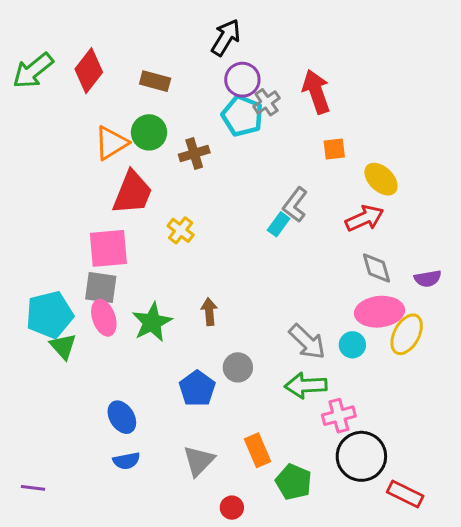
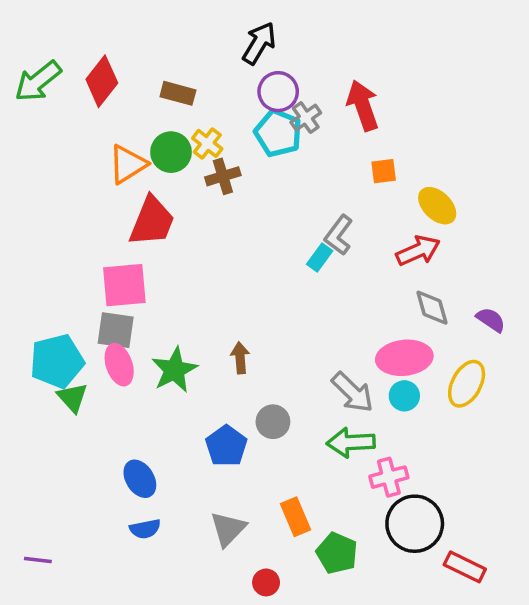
yellow cross: (181, 230) -> (207, 143), moved
purple semicircle: (428, 279) -> (491, 320), turned -136
pink ellipse: (380, 312) -> (404, 358), moved

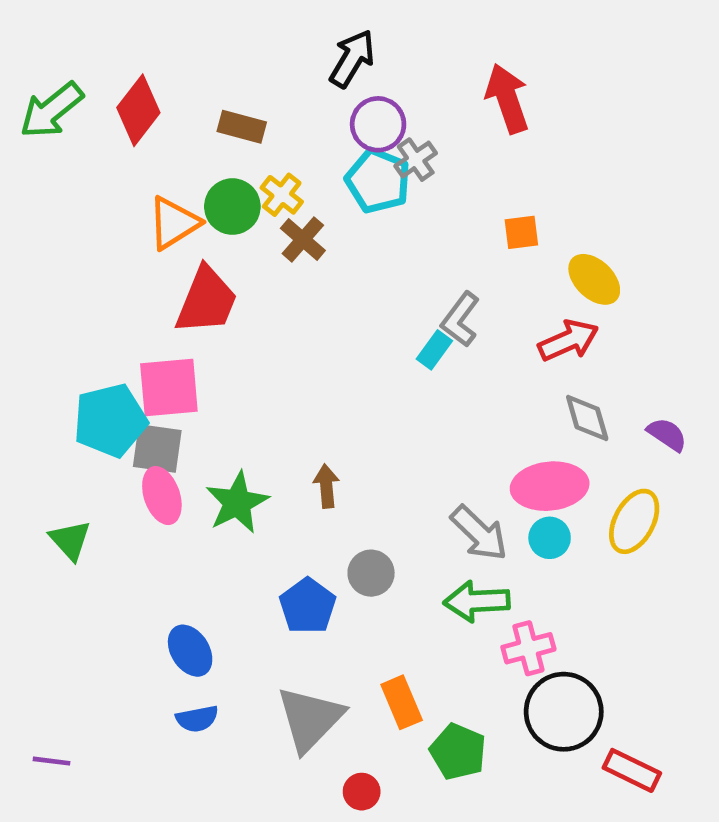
red arrow: (363, 105) -> (507, 98), moved
brown cross: (223, 176) -> (303, 239), turned -32
cyan pentagon: (57, 361) -> (110, 420), moved
green triangle: (72, 398) -> (70, 540), moved
gray triangle: (228, 529) -> (310, 719), size x1.4

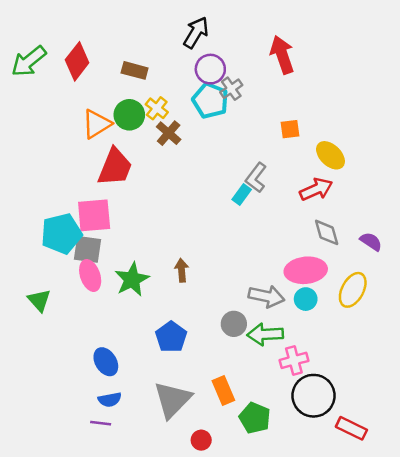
gray arrow: (479, 533) -> (266, 296), turned -32
gray circle: (371, 573) -> (234, 324), moved
purple line: (51, 761) -> (101, 423), moved

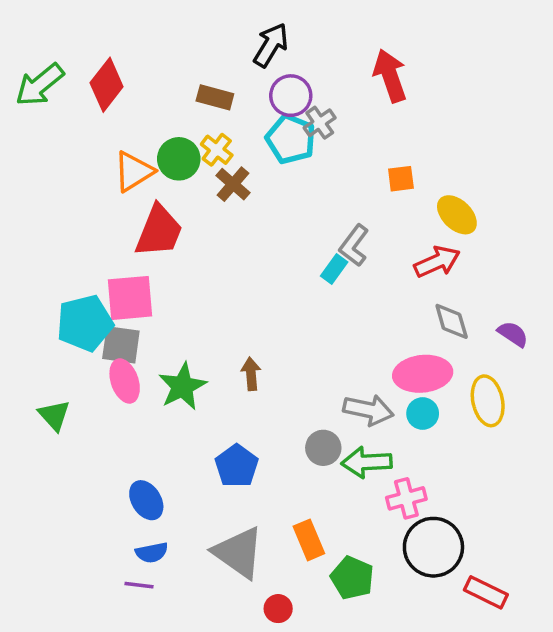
brown rectangle: (135, 70) -> (215, 97), moved
yellow ellipse: (353, 290) -> (488, 401), turned -40
gray triangle: (172, 400) -> (238, 553), turned -39

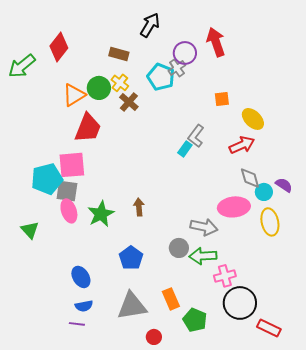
green arrow: (40, 85) -> (22, 66), moved
purple circle: (291, 96) -> (185, 53), moved
cyan circle: (423, 413) -> (264, 192), moved
gray triangle: (238, 553) -> (132, 306), turned -44

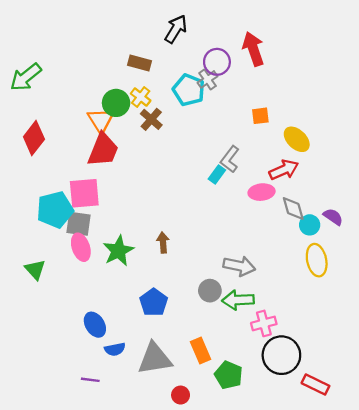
red diamond: (59, 47) -> (34, 138), moved
orange triangle: (74, 95) -> (101, 121), moved, turned -30
pink ellipse: (234, 207) -> (262, 192), moved, size x0.7
blue semicircle: (84, 306) -> (115, 349), moved

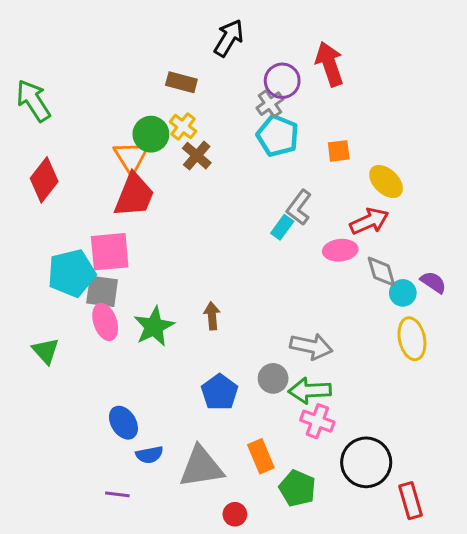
green arrow: (26, 77) -> (33, 101), turned 96
cyan pentagon: (189, 90) -> (278, 136), moved
blue pentagon: (154, 302) -> (220, 392), moved
pink cross: (264, 323) -> (317, 421), moved, turned 35
red rectangle: (315, 384) -> (410, 501), turned 48

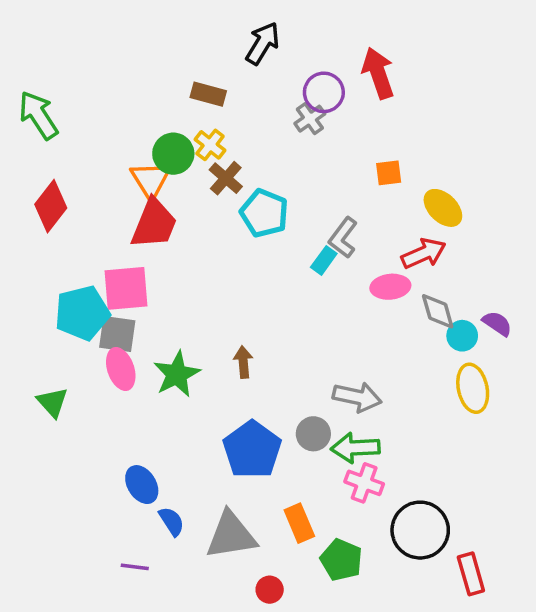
cyan pentagon: (278, 136) -> (264, 213), moved
blue pentagon: (220, 392) -> (252, 450), size x1.4
blue semicircle: (149, 455) -> (172, 521), turned -112

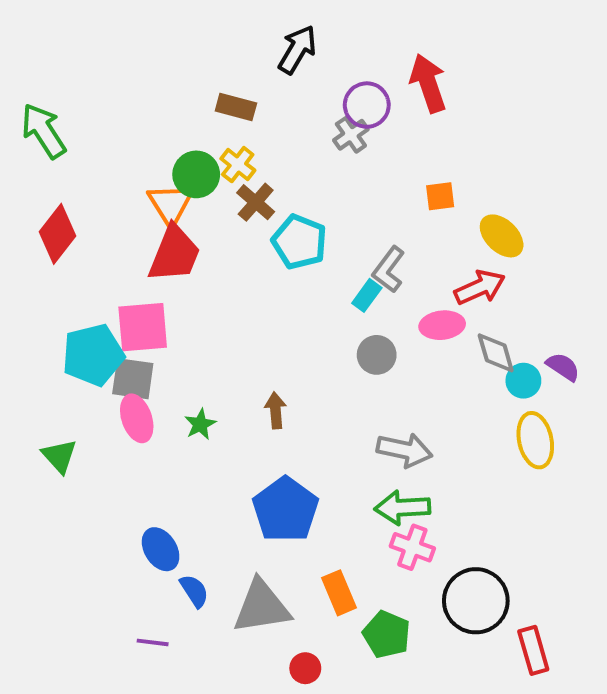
green star: (177, 374) -> (200, 424), size x0.6
gray circle: (313, 434) -> (377, 355), moved

